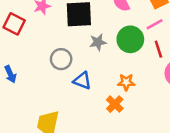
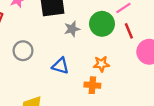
gray circle: (61, 59) -> (23, 51), moved
orange cross: (115, 104) -> (92, 85), turned -35

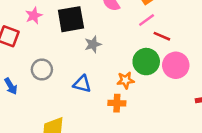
green circle: (102, 24) -> (146, 62), moved
red line: (129, 31) -> (162, 36), moved, turned -42

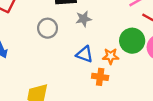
gray circle: (42, 70) -> (48, 28), moved
blue triangle: (82, 84) -> (85, 54), moved

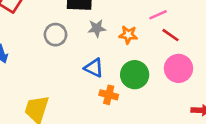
green circle: (132, 41) -> (135, 75), moved
orange star: (111, 56) -> (128, 35), moved

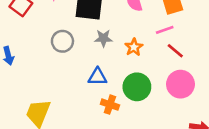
orange star: (128, 35) -> (134, 47), turned 30
blue triangle: (94, 68) -> (97, 77), turned -30

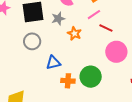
gray star: (103, 38) -> (58, 19), moved
gray circle: (62, 41) -> (32, 41), moved
green circle: (137, 87) -> (91, 77), moved

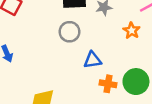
orange star: (74, 33) -> (132, 31), moved

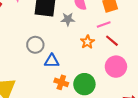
gray circle: (69, 32) -> (35, 45), moved

